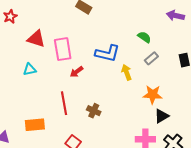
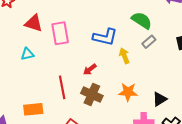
green semicircle: (144, 37) -> (142, 20), size x1.5
red arrow: (77, 72) -> (90, 69), moved
orange star: (153, 95) -> (128, 92), moved
brown cross: (94, 111) -> (92, 95), size x1.5

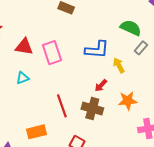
red arrow: (90, 69) -> (101, 85), moved

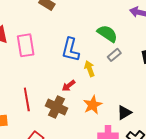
blue L-shape: (97, 50) -> (70, 50), turned 90
orange star: (128, 101) -> (93, 105), turned -30

